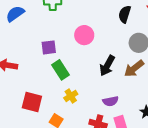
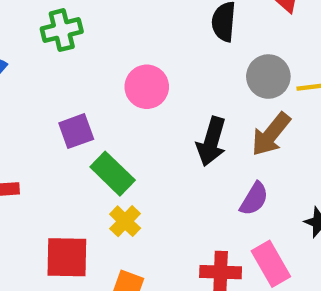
yellow cross: (71, 96) -> (125, 221), moved
purple semicircle: (110, 101) -> (254, 199), moved, turned -35

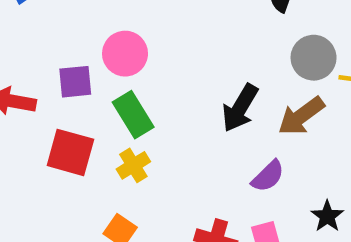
pink circle: (147, 87) -> (125, 54), moved
purple square: (76, 131) -> (75, 82), moved
red square: (67, 257) -> (70, 152), moved

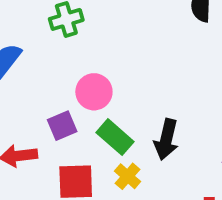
black arrow: (240, 108) -> (166, 139), moved

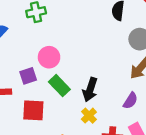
yellow cross: (128, 176) -> (89, 116), moved

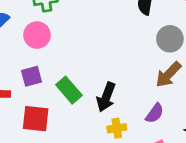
pink circle: (49, 57) -> (37, 35), moved
yellow cross: (89, 116) -> (117, 128), moved, turned 32

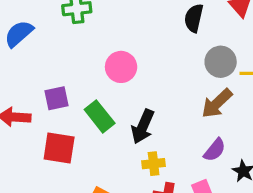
pink circle: (37, 35) -> (121, 67), moved
purple semicircle: (155, 113) -> (215, 150), moved

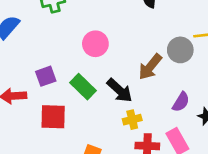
gray circle: (221, 62) -> (180, 50), moved
brown arrow: (217, 103) -> (150, 67), moved
black arrow: (143, 127) -> (120, 90), turned -64

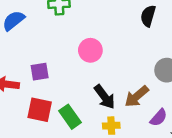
brown arrow: (150, 67) -> (137, 96), moved
green rectangle: (83, 87) -> (70, 117), moved

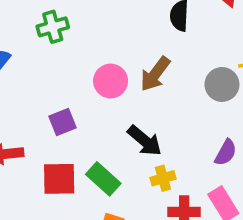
purple square: (40, 72) -> (63, 122), moved
brown arrow: (137, 96) -> (155, 74), moved

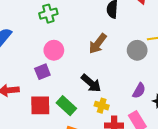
green cross: (53, 27) -> (48, 14), moved
pink circle: (111, 81) -> (54, 50), moved
yellow cross: (163, 178) -> (102, 106), turned 32

